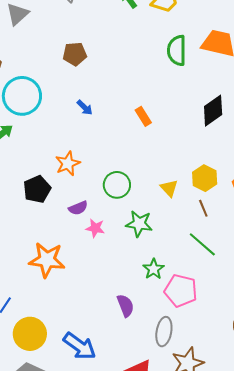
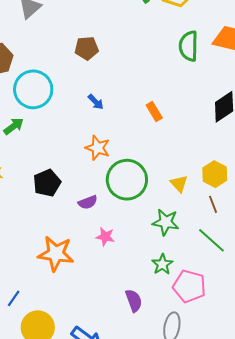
orange star: (68, 164) -> (98, 148), moved, turned -30
green circle: (117, 185) -> (127, 180), size x1.5
green star: (139, 224) -> (166, 222), moved
pink star: (95, 228) -> (105, 237), moved

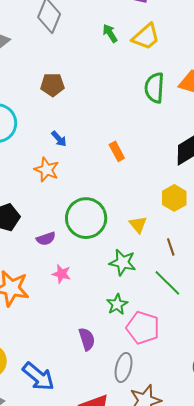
orange star: (98, 148) -> (47, 170), moved
yellow hexagon: (215, 174) -> (174, 198), moved

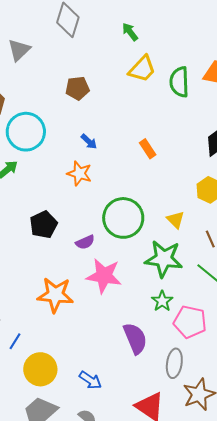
yellow trapezoid: (146, 37) -> (142, 69), moved
green star: (123, 262) -> (164, 259), size x1.4
pink star: (61, 274) -> (104, 276), size x1.8
purple semicircle: (87, 339) -> (135, 338), size x1.4
blue arrow: (38, 377) -> (90, 380), size x0.7

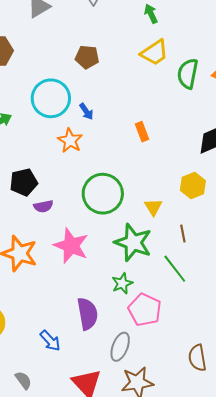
cyan circle: (26, 132) -> (51, 98), moved
purple semicircle: (85, 242) -> (43, 206), moved
blue arrow: (90, 380) -> (50, 341), moved

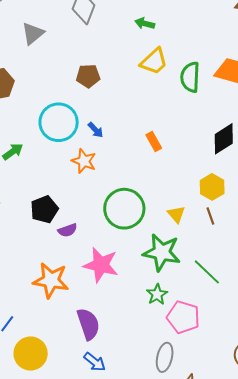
green arrow: (151, 14) -> (145, 23), turned -42
brown line: (183, 234) -> (210, 216), moved
purple semicircle: (87, 314) -> (88, 324), moved

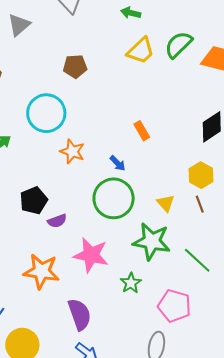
green semicircle: (190, 77) -> (179, 45), moved, turned 44
blue arrow: (96, 130) -> (118, 163), moved
green star: (157, 294) -> (131, 283), moved

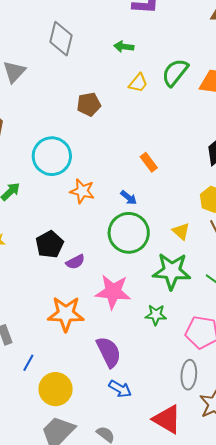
yellow trapezoid: (141, 51) -> (138, 83), size x0.7
brown pentagon: (75, 66) -> (89, 104), moved
green star: (131, 283) -> (156, 315), turned -30

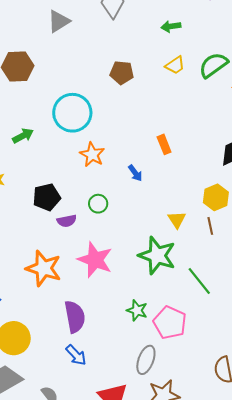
green arrow: (124, 47) -> (171, 26), turned -30
green circle: (129, 233) -> (98, 204), moved, size x0.5
green star: (156, 315) -> (137, 310), moved

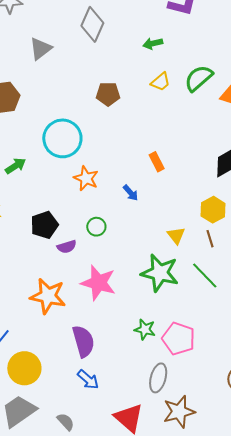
green line: (199, 281) -> (205, 275), moved

